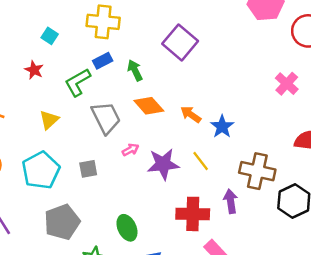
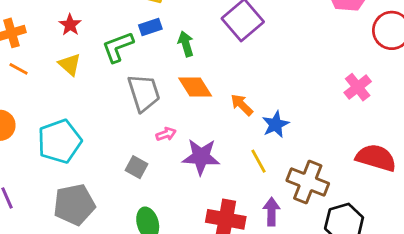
yellow triangle: (49, 120) -> (70, 64), moved, turned -45
yellow line: (201, 161) -> (259, 161), moved
gray square: (88, 169) -> (137, 167), moved, turned 30

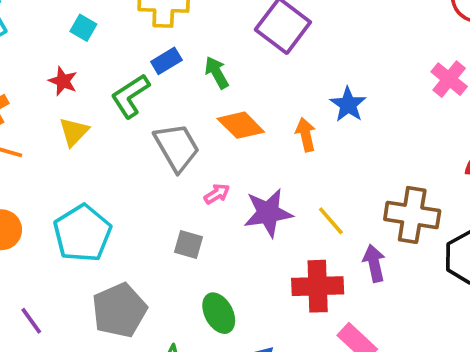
yellow triangle: (70, 64) -> (74, 132), turned 45
orange arrow: (242, 105) -> (306, 135), turned 45
blue star: (276, 124) -> (348, 104), moved
yellow line: (259, 161) -> (331, 221), moved

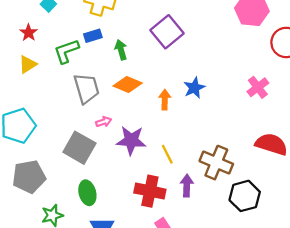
orange diamond: (241, 125) -> (128, 85), turned -36
gray square: (189, 245) -> (79, 148), size x1.8

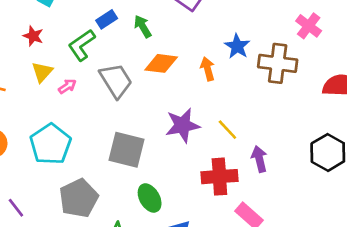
pink arrow: (104, 122) -> (67, 86), moved
brown cross: (216, 163) -> (278, 63), moved

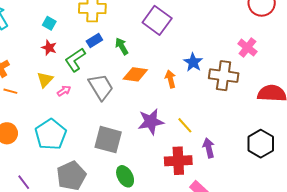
red star: (33, 36) -> (49, 48), moved

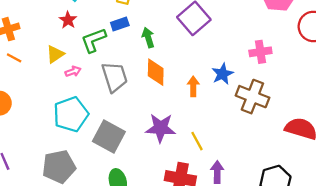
pink cross: (247, 48) -> (260, 52), moved, turned 30
orange diamond: (135, 74) -> (156, 72), turned 70
cyan pentagon: (51, 134) -> (71, 114), moved

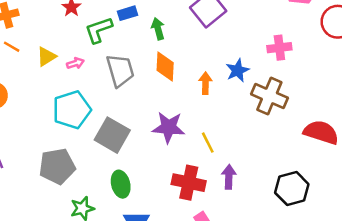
yellow triangle: (55, 54) -> (46, 57), moved

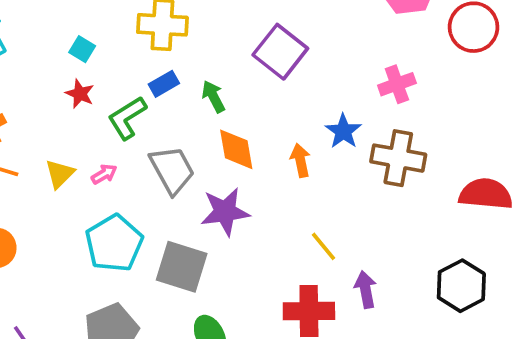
purple star: (169, 127) -> (225, 212), moved

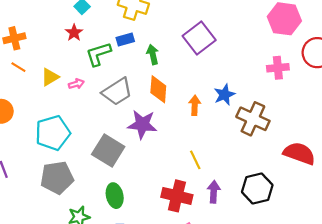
pink cross: (397, 84) -> (278, 68), moved
gray trapezoid: (172, 170) -> (117, 92), turned 72
cyan pentagon: (114, 243) -> (53, 133), moved
black hexagon: (461, 286) -> (257, 189), moved

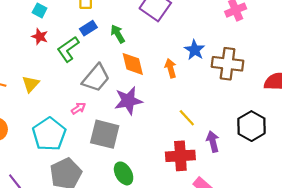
pink arrow: (76, 84) -> (78, 108), moved

